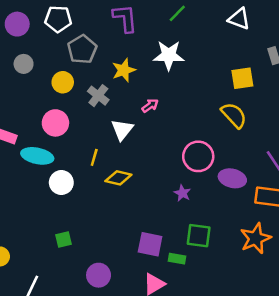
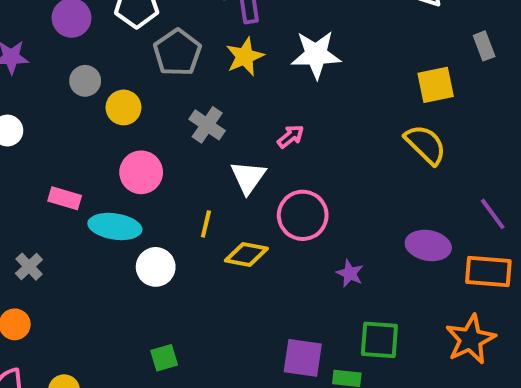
yellow star: (124, 70) -> (245, 57), moved
yellow circle: (63, 82) -> (123, 107), moved
pink circle: (198, 156) -> (303, 215), moved

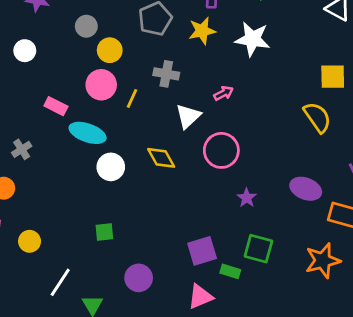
gray cross: (207, 125) -> (166, 74), turned -35
pink circle: (141, 172) -> (101, 85), moved
yellow line: (206, 224) -> (132, 98), moved
yellow diamond: (246, 255) -> (161, 158), moved, turned 40
purple square: (303, 358) -> (202, 251), turned -36

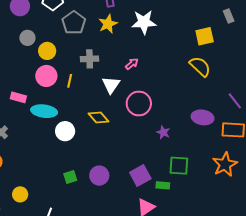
purple circle: (139, 278) -> (99, 176), moved

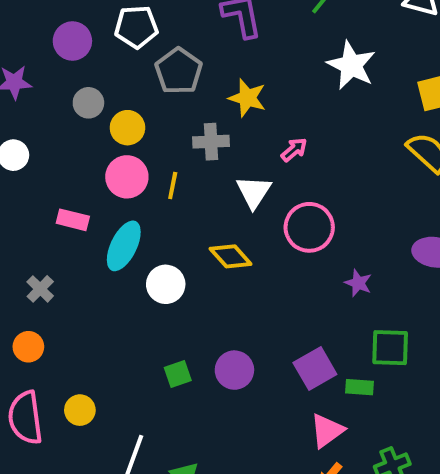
white star: (144, 22) -> (351, 65), moved, turned 30
yellow star: (108, 24) -> (247, 98), moved, turned -30
cyan ellipse: (44, 111) -> (124, 246), turned -70

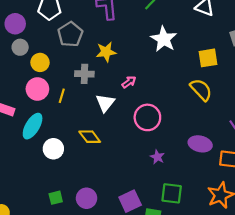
purple circle: (72, 41) -> (15, 24), moved
yellow star: (247, 98) -> (106, 52), turned -30
pink circle: (309, 227) -> (147, 117), moved

